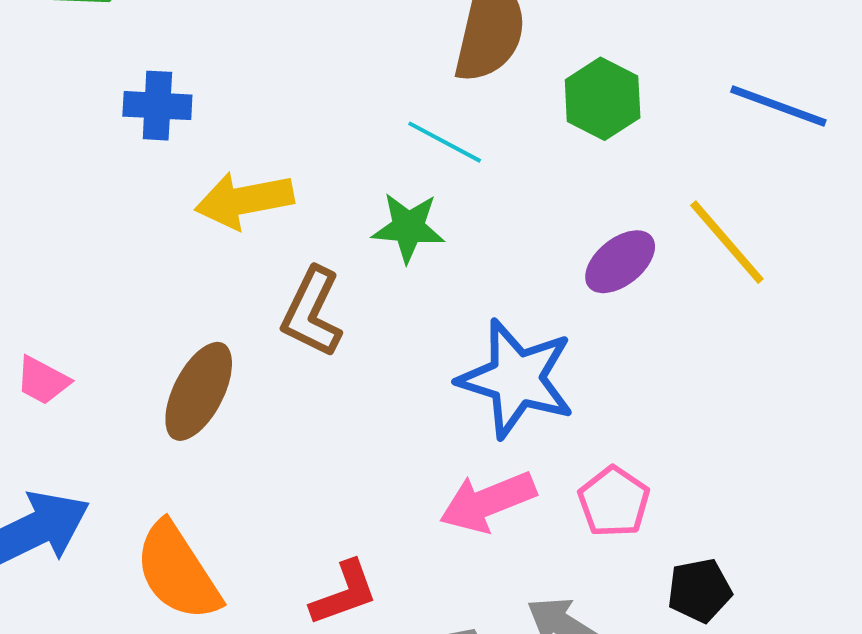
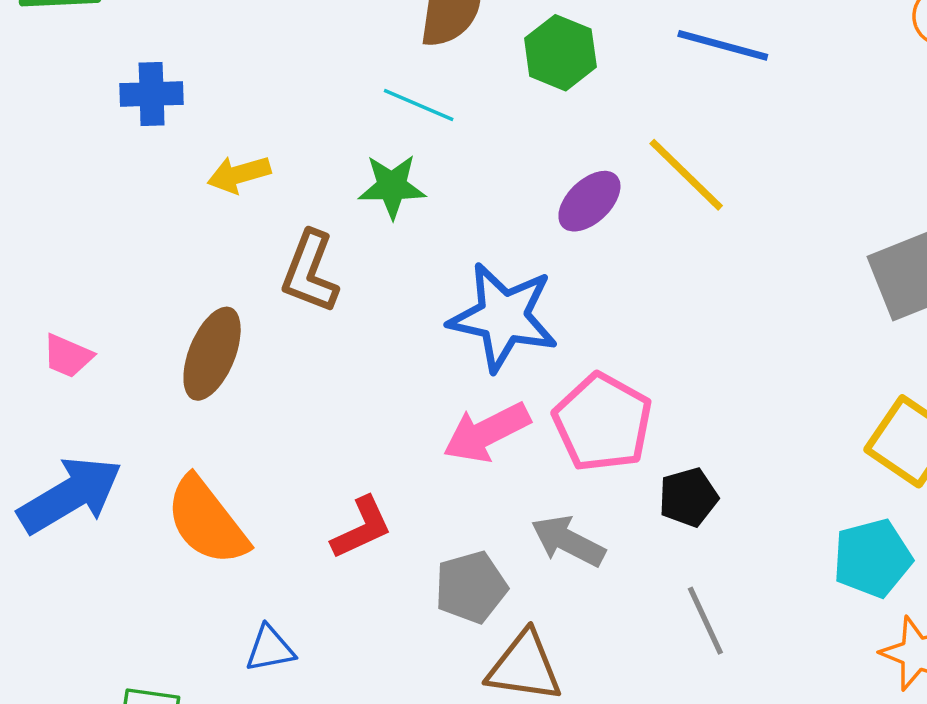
yellow arrow: (244, 200) -> (239, 174), size x0.7
pink pentagon: (614, 502) -> (603, 422), size x1.5

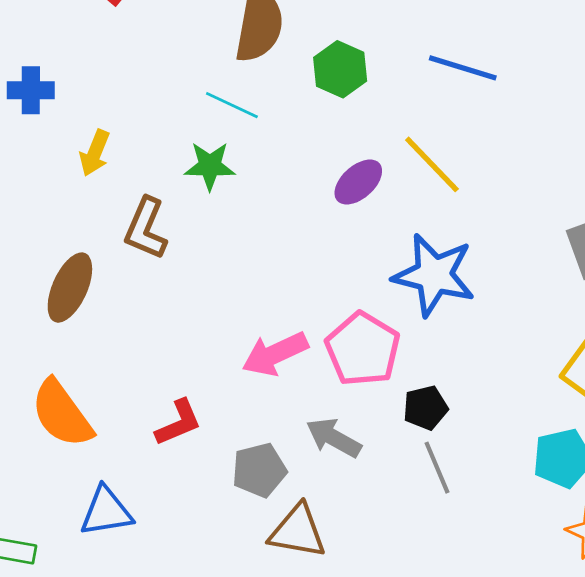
yellow arrow: (239, 174) -> (95, 153), turned -54
blue star: (503, 317) -> (434, 275), moved
gray line: (705, 621) -> (437, 468), moved
blue triangle: (270, 649) -> (106, 512), size x1.4

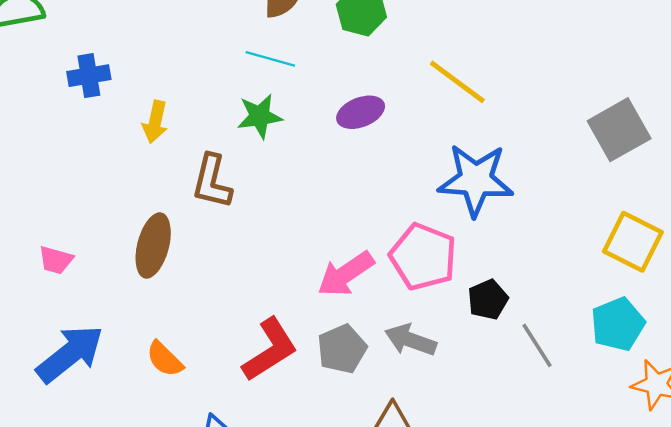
purple ellipse: (358, 182) -> (361, 112), moved, turned 30
orange semicircle: (62, 414) -> (165, 359), size x0.6
red L-shape: (178, 423) -> (270, 350), size x1.4
gray line: (437, 468) -> (537, 345), moved
gray pentagon: (259, 470) -> (342, 349), moved

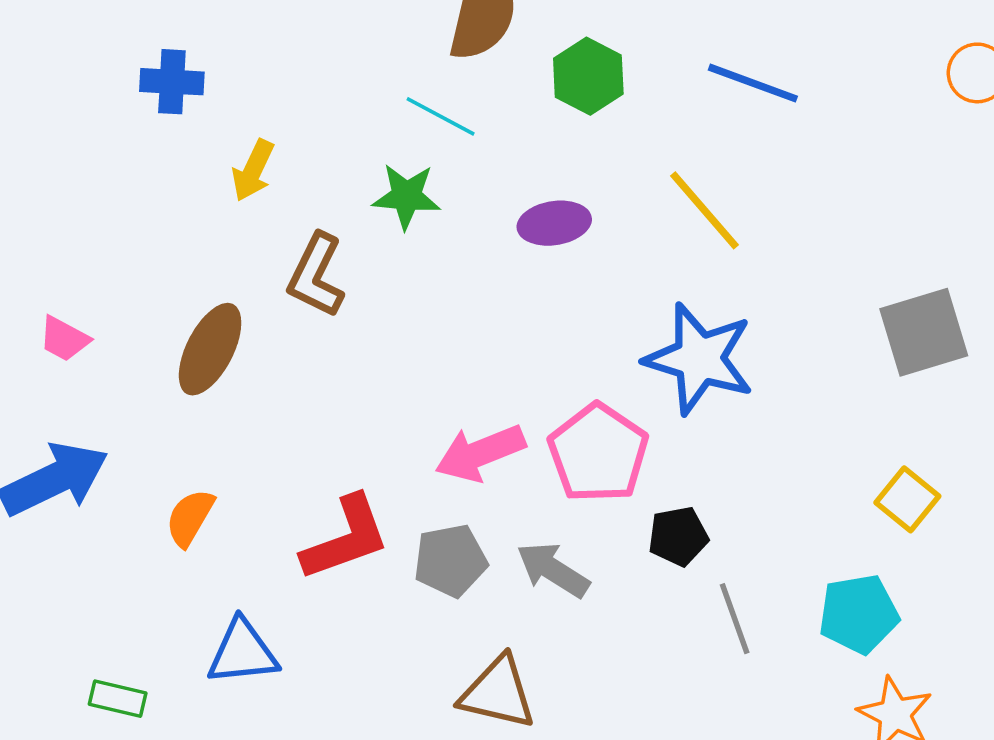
yellow square: (633, 242) -> (907, 499), size x0.7
orange semicircle: (165, 359) -> (190, 518), turned 63

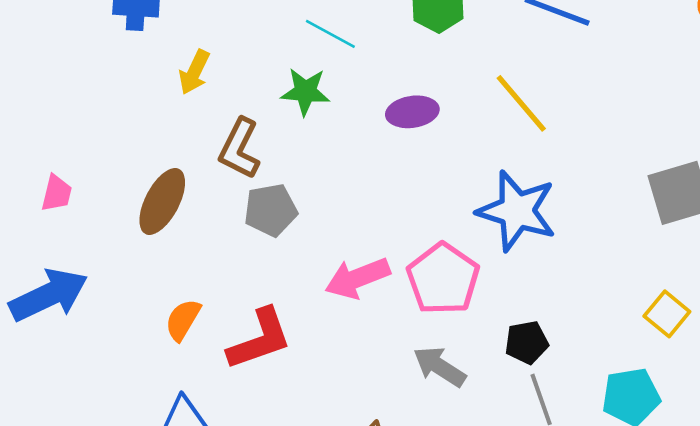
pink trapezoid: (64, 339) -> (57, 193), turned -105
orange semicircle: (190, 518) -> (183, 320), moved
black pentagon: (678, 536) -> (527, 342), moved
gray pentagon: (450, 560) -> (271, 210), moved
gray arrow: (553, 570) -> (440, 367), moved

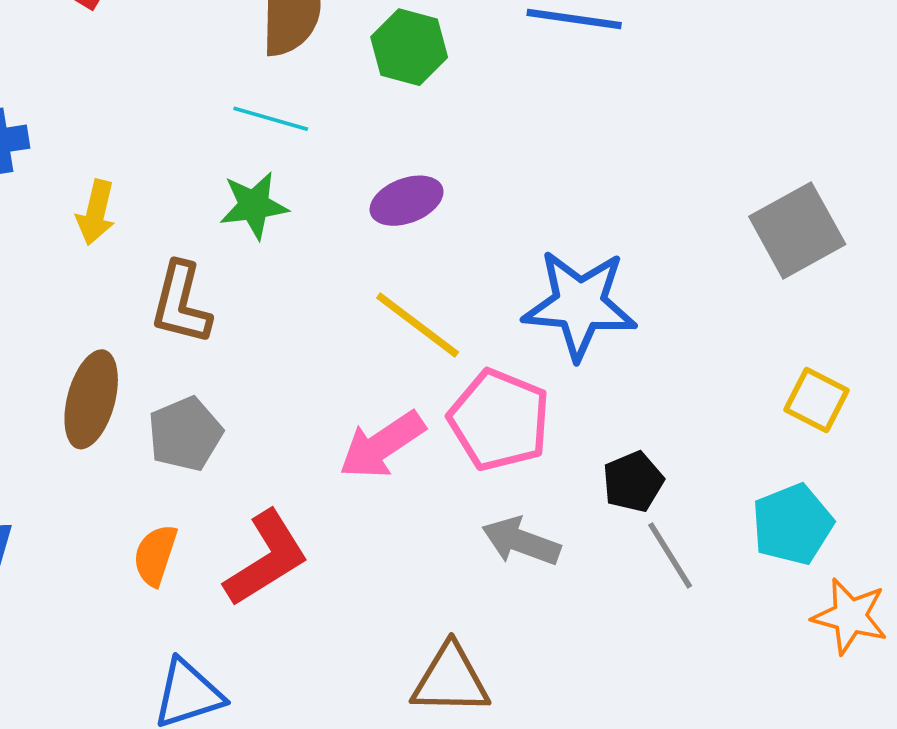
yellow line: (521, 103) -> (418, 325), moved
gray pentagon: (271, 210) -> (185, 434), moved

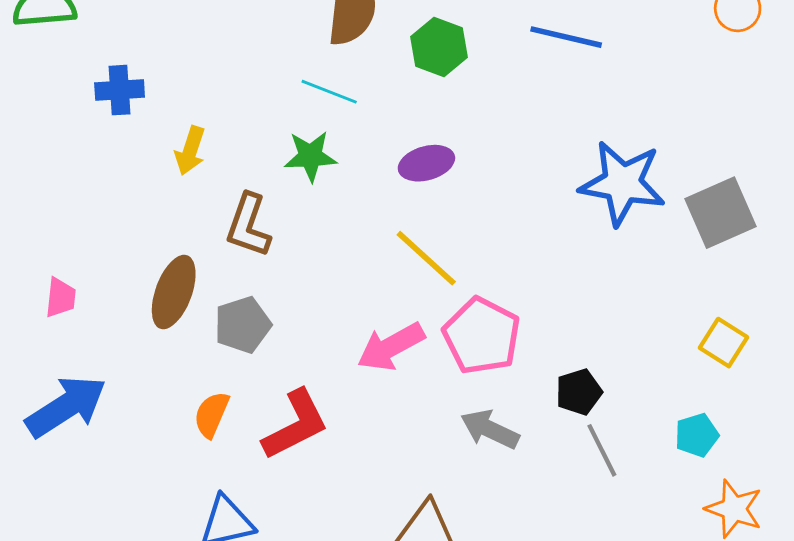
blue star: (580, 305) -> (622, 183), moved
cyan pentagon: (792, 524) -> (697, 435), size x0.7

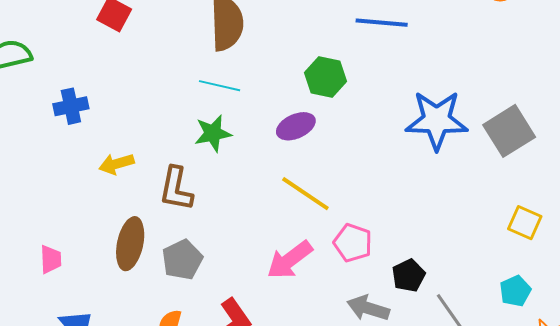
green hexagon: (439, 47) -> (326, 77), moved
yellow arrow: (190, 151) -> (117, 164), moved, turned 64
pink pentagon: (482, 336) -> (353, 243), size x0.7
black pentagon: (579, 392) -> (409, 275), moved

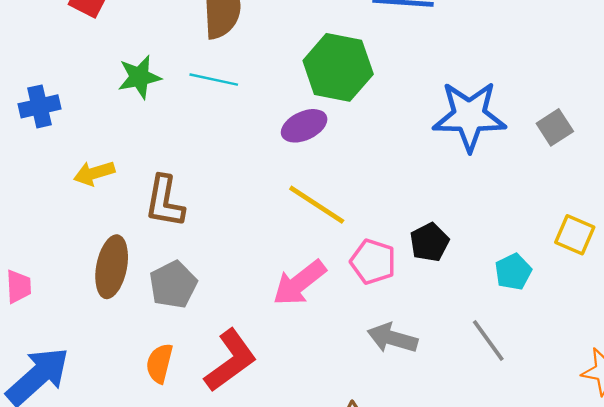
green hexagon: (326, 77) -> (338, 67), size x1.4
gray square: (509, 131) -> (555, 127), size x0.6
green star: (213, 133) -> (139, 77), moved
black pentagon: (409, 275) -> (429, 242), moved
cyan pentagon: (515, 291) -> (513, 272), moved

